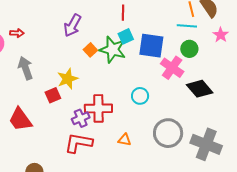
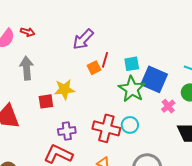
red line: (123, 13) -> (105, 60), moved
green star: (113, 50) -> (132, 89), moved
pink cross: (172, 68) -> (168, 106), size x0.6
red cross: (98, 108) -> (106, 128), moved

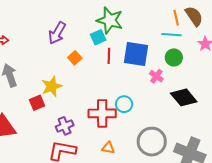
red line: (105, 60) -> (109, 56), moved
cyan square: (132, 64) -> (98, 37), moved
green star: (132, 89) -> (110, 20), moved

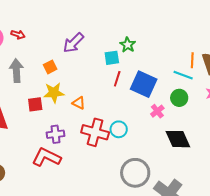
green star: (110, 20) -> (128, 45), size x0.6
orange square: (75, 58) -> (50, 67), moved
orange triangle: (108, 148) -> (79, 103), moved

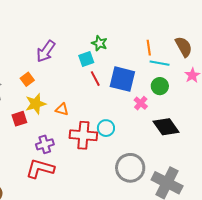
orange line: (192, 60) -> (149, 48), moved
red line: (117, 79) -> (95, 79), turned -35

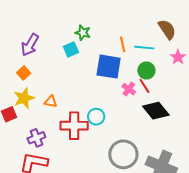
orange line: (149, 48) -> (123, 44), moved
orange square: (27, 79) -> (24, 73), moved
red line: (95, 79) -> (144, 86), moved

